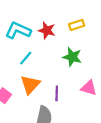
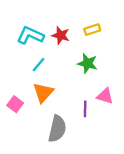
purple line: (57, 93) -> (85, 109), moved

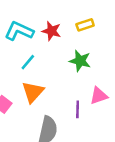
pink triangle: (105, 96) -> (99, 96), turned -36

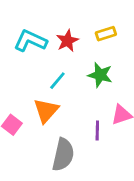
red star: (51, 31) -> (67, 41), turned 30
cyan line: (28, 62) -> (57, 81), moved

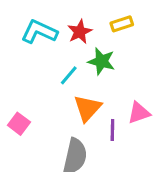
green star: (100, 75) -> (101, 61), moved
orange triangle: (46, 111) -> (87, 108), moved

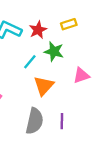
pink triangle: (139, 113) -> (81, 75), moved
purple line: (112, 130) -> (62, 121), moved

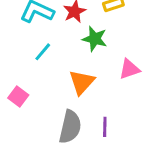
cyan line: (30, 62) -> (43, 52), moved

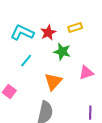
purple line: (105, 127) -> (90, 113), moved

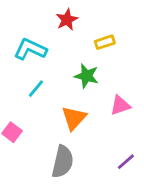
red star: (48, 33) -> (67, 20), moved
purple line: (90, 113) -> (126, 162), turned 48

